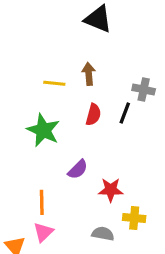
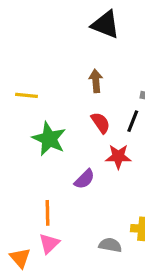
yellow line: (54, 83) -> (27, 95), moved
red semicircle: (93, 115) -> (101, 123), turned -50
red star: (111, 190) -> (118, 157), moved

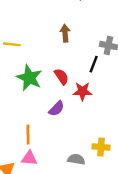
red semicircle: (101, 123) -> (61, 76), moved
pink triangle: (49, 243) -> (29, 158), turned 49

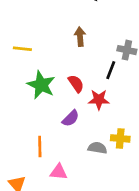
yellow cross: (101, 147) -> (120, 138), moved
pink triangle: (29, 158) -> (59, 172), moved
gray semicircle: (76, 159) -> (97, 148), moved

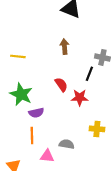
green star: (41, 85) -> (21, 94), moved
purple semicircle: (71, 118) -> (36, 113), moved, turned 32
gray semicircle: (97, 148) -> (67, 144), moved

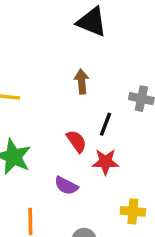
black line: (89, 74) -> (105, 124), moved
purple semicircle: (36, 113) -> (66, 186), moved, turned 40

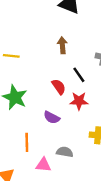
black line: (105, 124) -> (79, 75), turned -56

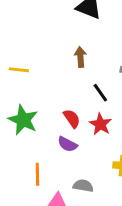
red semicircle: (59, 87) -> (72, 118), moved
red star: (79, 101) -> (100, 124), turned 30

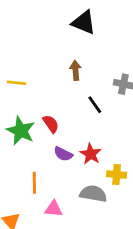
red semicircle: (72, 118) -> (51, 124), moved
red star: (100, 124) -> (91, 154), moved
gray semicircle: (83, 186) -> (93, 194), moved, size x1.4

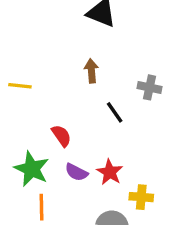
green star: (21, 131) -> (32, 169), moved

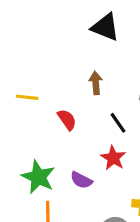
red semicircle: (61, 136) -> (67, 120), moved
red star: (110, 172) -> (113, 158), moved

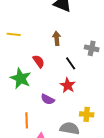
yellow line: (27, 97) -> (14, 34), moved
green star: (38, 177) -> (21, 78), moved

